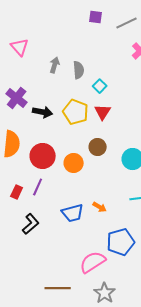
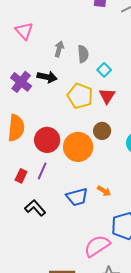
black arrow: (43, 112) -> (47, 77), moved
orange circle: (74, 163) -> (78, 147), size x1.5
black L-shape: (31, 224) -> (35, 208), turned -90

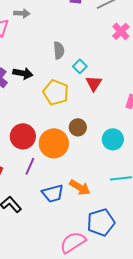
gray arrow: (59, 49) -> (22, 13), moved, turned 77
red triangle: (107, 96) -> (94, 83), moved
purple line: (42, 171) -> (30, 166), moved
orange arrow: (104, 191) -> (80, 187), size x1.5

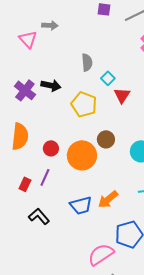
red circle: (23, 136) -> (51, 148), size x0.6
purple line: (30, 166) -> (45, 177), moved
orange arrow: (80, 187) -> (108, 199), turned 110

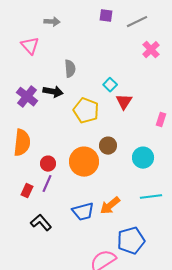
gray arrow: (50, 25) -> (52, 22), moved
gray semicircle: (87, 62) -> (70, 69), moved
red circle: (51, 148) -> (48, 164), moved

